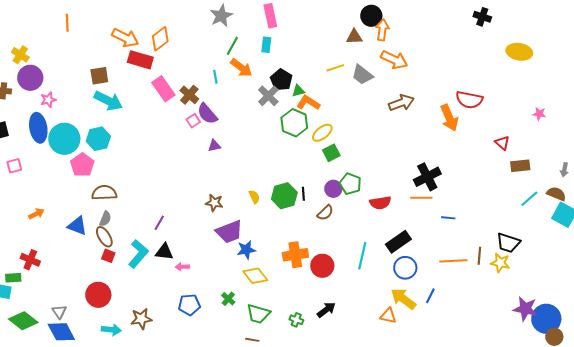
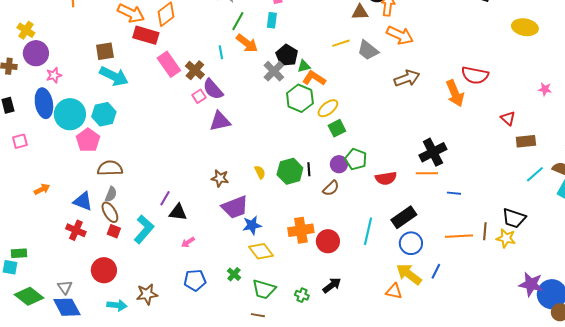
purple triangle: (214, 146) -> (220, 121), size x1.6
black triangle: (164, 252) -> (178, 212), moved
red cross: (30, 260) -> (76, 230), moved
pink arrow: (182, 267) -> (188, 242), turned -32

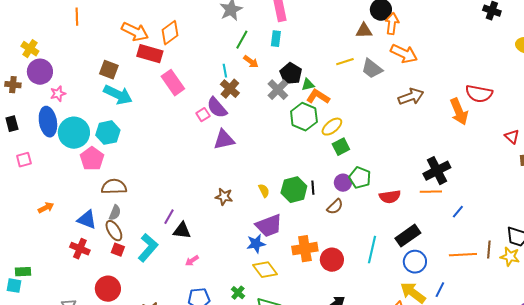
orange arrow: (247, 43) -> (251, 62), size x0.7
brown square: (105, 51) -> (109, 70), turned 30
brown cross: (195, 70) -> (230, 89), moved
blue line: (454, 193) -> (458, 212), turned -56
purple trapezoid: (235, 207) -> (269, 226), moved

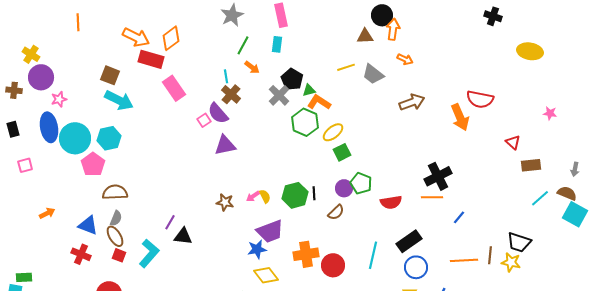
orange arrow: (404, 54) -> (405, 59), size x0.6
pink arrow: (192, 261) -> (253, 196), moved

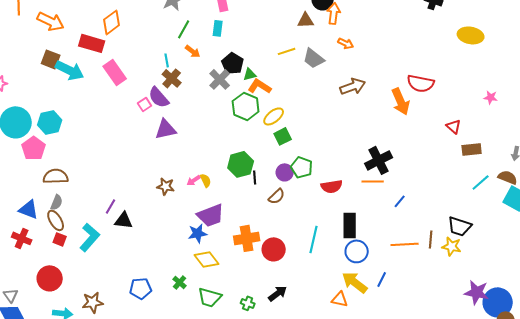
orange arrow: (136, 37) -> (51, 21), moved
cyan arrow: (119, 100) -> (70, 70), moved
green hexagon: (295, 195) -> (241, 164), moved
black rectangle: (409, 241) -> (350, 225), turned -55

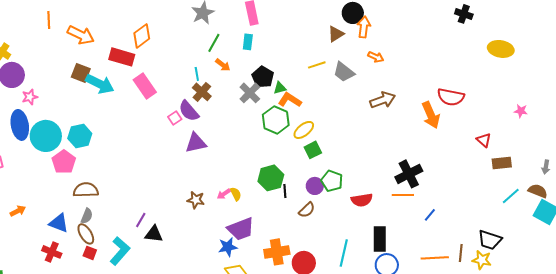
brown triangle: (306, 20) -> (336, 34), turned -30

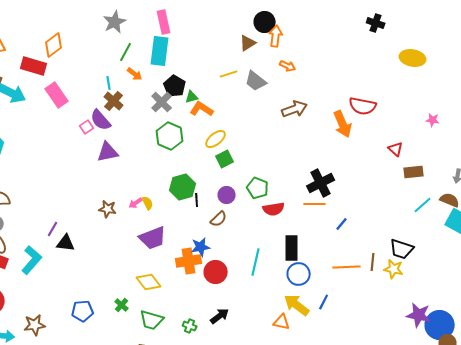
cyan rectangle: (248, 42) -> (160, 51), size x1.8
green hexagon: (276, 120) -> (170, 136), moved
green pentagon: (332, 181) -> (258, 188), moved
blue star: (228, 247) -> (201, 247), moved

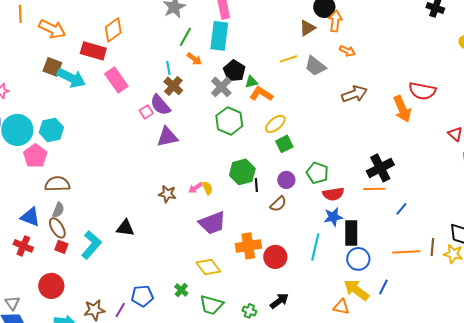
purple line: (53, 229) -> (120, 310), moved
blue star: (201, 247) -> (333, 217), moved

